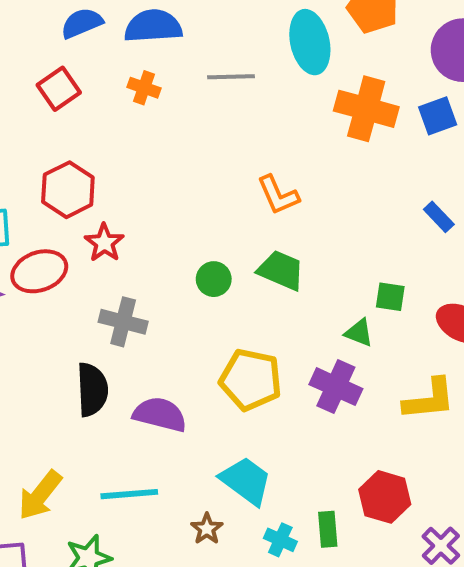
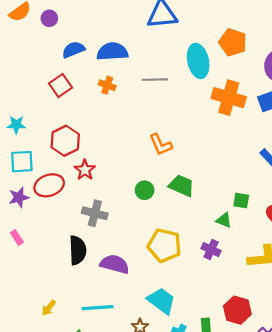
orange L-shape: (278, 195) -> (161, 145), moved
purple cross: (336, 387) -> (211, 250), size x0.7
yellow arrow: (40, 495) -> (49, 308), size x0.6

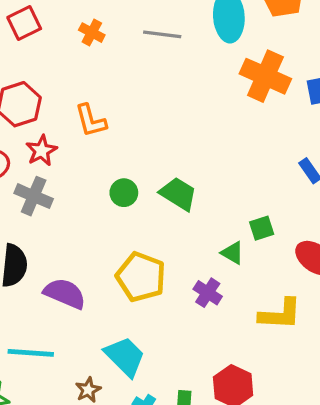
orange L-shape: (161, 145) -> (91, 121), moved
green square: (241, 201) -> (262, 228), turned -35
gray cross: (95, 213) -> (34, 196), moved

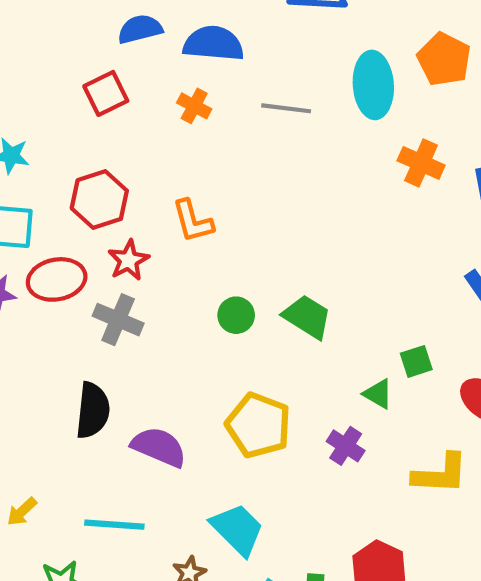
orange cross: (265, 76) -> (421, 163), size x0.7

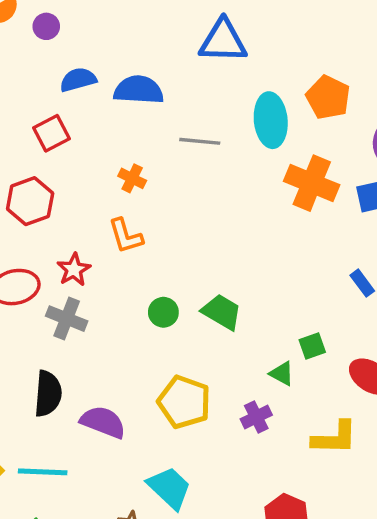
orange cross: (194, 106) -> (132, 178), moved
orange cross: (421, 163) -> (312, 183), size x1.4
red hexagon: (99, 200) -> (30, 201), moved
purple cross: (346, 446) -> (256, 417), turned 32
cyan line: (114, 525) -> (43, 472), moved

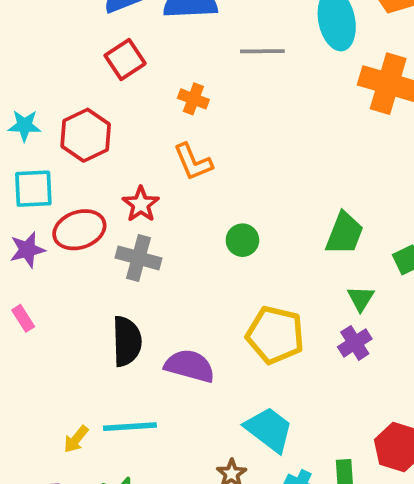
red square: (51, 133) -> (125, 60), moved
green trapezoid: (222, 312) -> (344, 233), moved, turned 87
green triangle: (282, 374) -> (361, 298), moved, turned 40

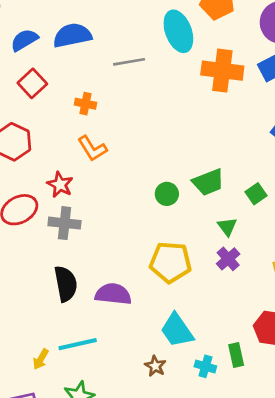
green trapezoid: (344, 233) -> (208, 182), turned 56
green circle: (242, 240) -> (167, 194), moved
cyan trapezoid: (269, 429) -> (177, 330), turned -153

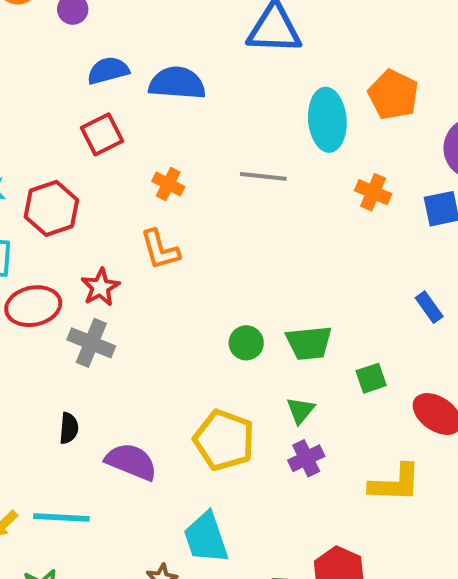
gray line: (129, 62) -> (263, 176), moved
orange cross: (222, 71) -> (373, 192), size x0.6
green triangle: (227, 227) -> (300, 410), moved
black semicircle: (66, 284) -> (69, 428), size x0.6

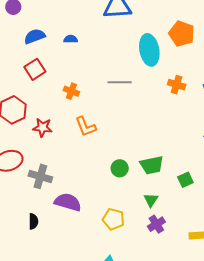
blue semicircle: (177, 83) -> (71, 39), size x0.5
orange L-shape: (160, 250) -> (86, 127), moved
red star: (100, 287) -> (43, 128), moved, turned -30
yellow pentagon: (224, 440) -> (113, 219), size x0.7
purple semicircle: (131, 462) -> (68, 202), moved

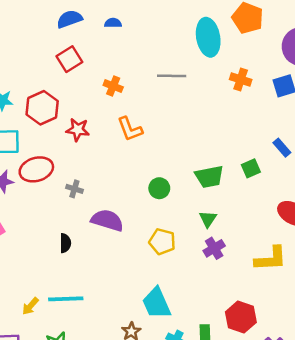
green circle: (120, 168) -> (159, 188), moved
gray cross: (40, 176) -> (74, 189), size x0.6
green square: (185, 180) -> (251, 168), moved

